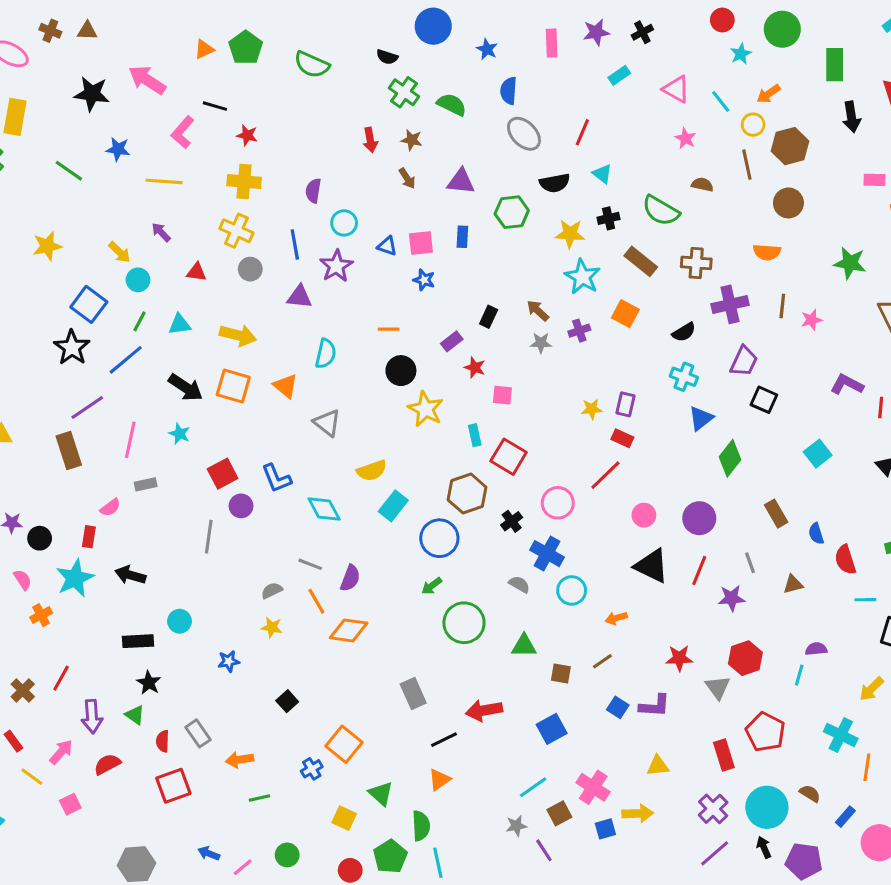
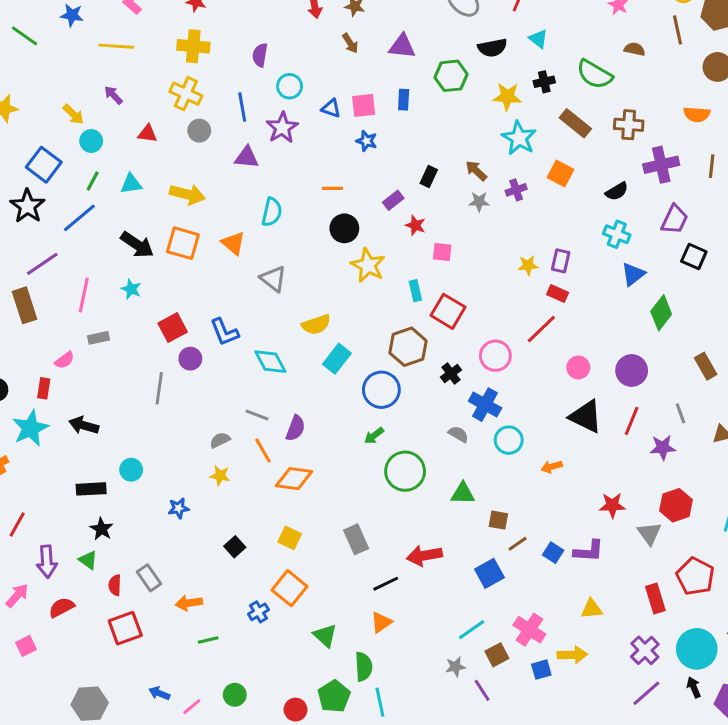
brown line: (602, 661) -> (518, 544), moved
yellow square: (344, 818) -> (290, 538), moved

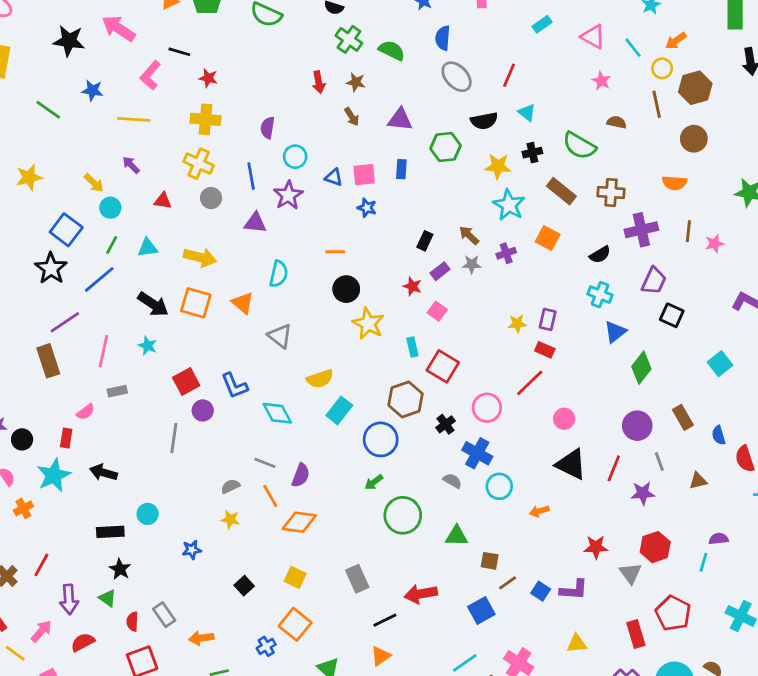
purple rectangle: (393, 200) -> (440, 271), moved
pink square: (442, 252) -> (437, 311), turned 30
purple circle: (632, 370) -> (637, 426), moved

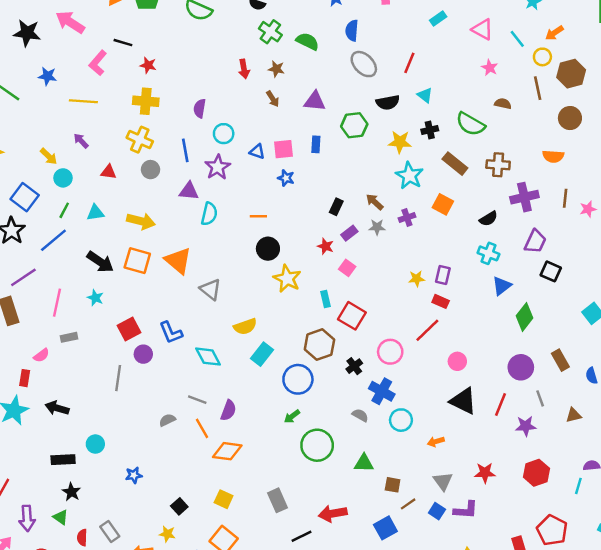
cyan semicircle: (279, 274) -> (209, 214), moved
orange triangle: (243, 303) -> (178, 261), size x1.4
yellow star: (230, 519) -> (167, 534), moved
gray triangle: (630, 573) -> (443, 481), moved

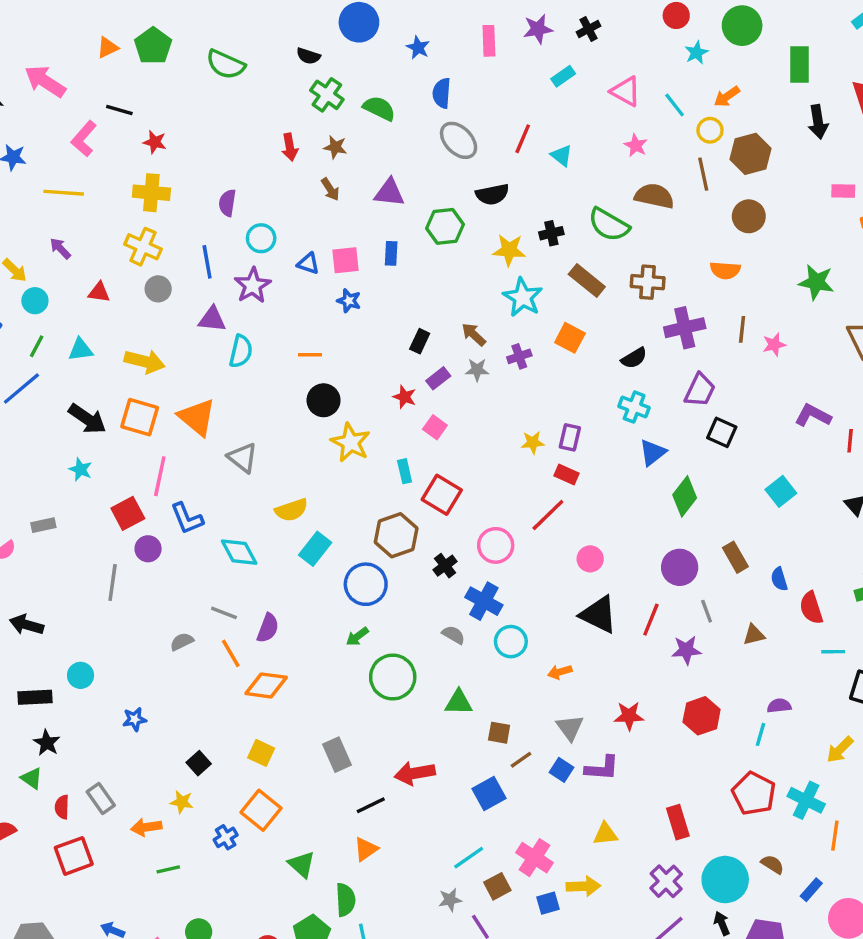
cyan triangle: (425, 95) -> (561, 156), moved
brown semicircle: (503, 104) -> (654, 196), size x1.6
pink line: (57, 303) -> (160, 476), moved
red pentagon: (552, 530) -> (754, 793), moved

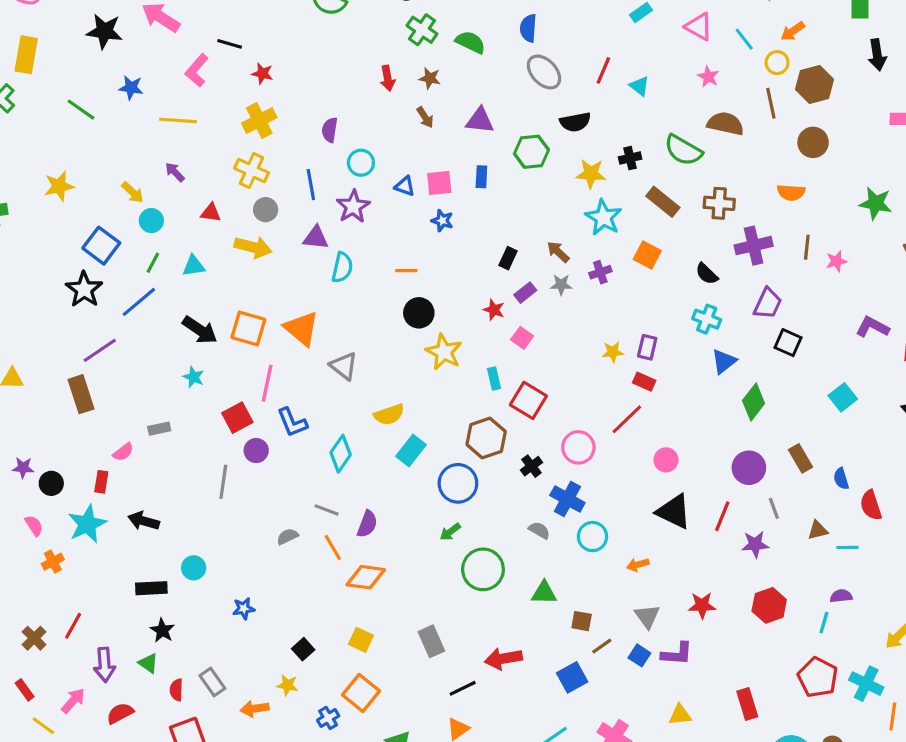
yellow cross: (151, 193) -> (259, 120), turned -32
black semicircle: (634, 358) -> (707, 274), turned 75
yellow arrow: (145, 361) -> (253, 247), moved
cyan diamond: (239, 552) -> (341, 454), turned 63
cyan line: (833, 652) -> (847, 547), moved

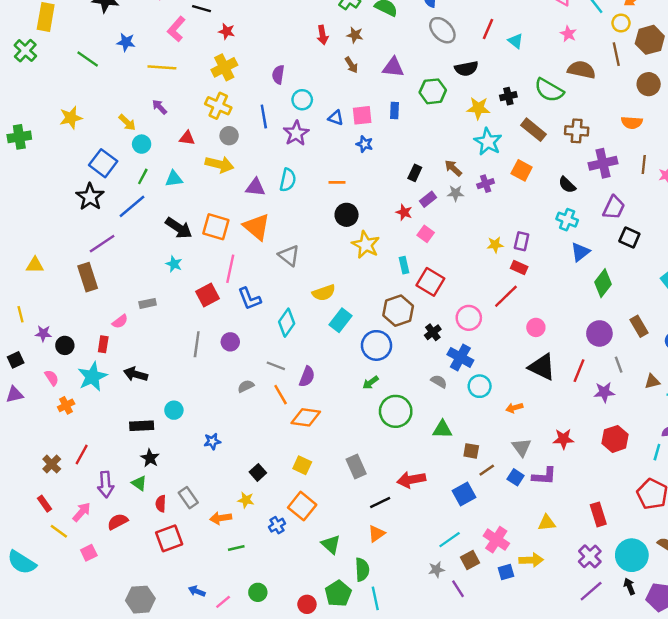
purple triangle: (316, 238) -> (255, 187), moved
purple circle: (256, 451) -> (230, 342), moved

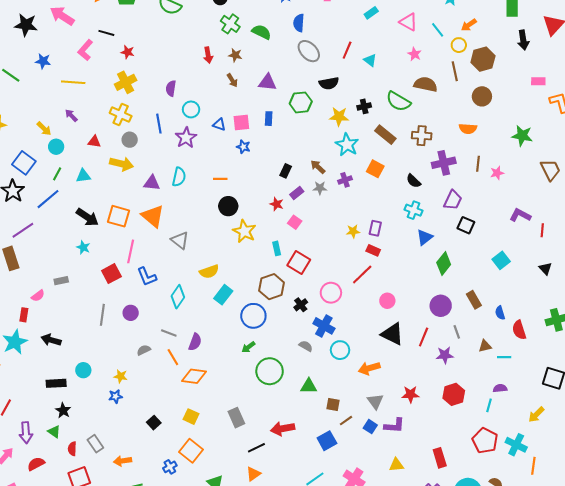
orange arrow: (514, 408) -> (369, 368), size x1.5
yellow star: (246, 500) -> (121, 376), moved

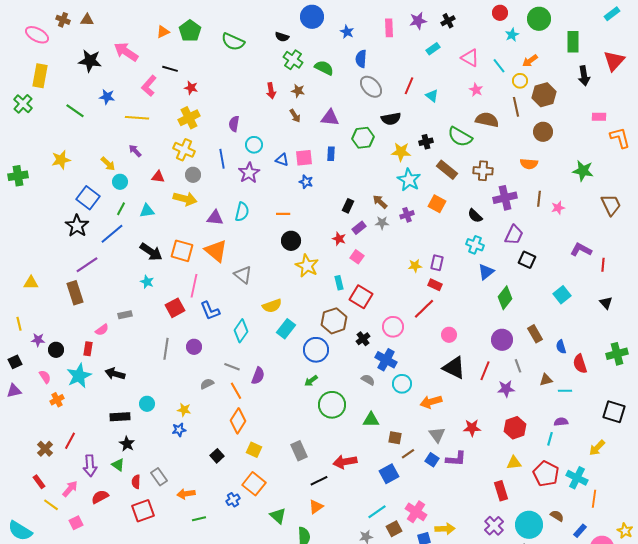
orange diamond: (194, 376) -> (238, 421), moved, turned -65
yellow triangle: (396, 465) -> (514, 463), moved

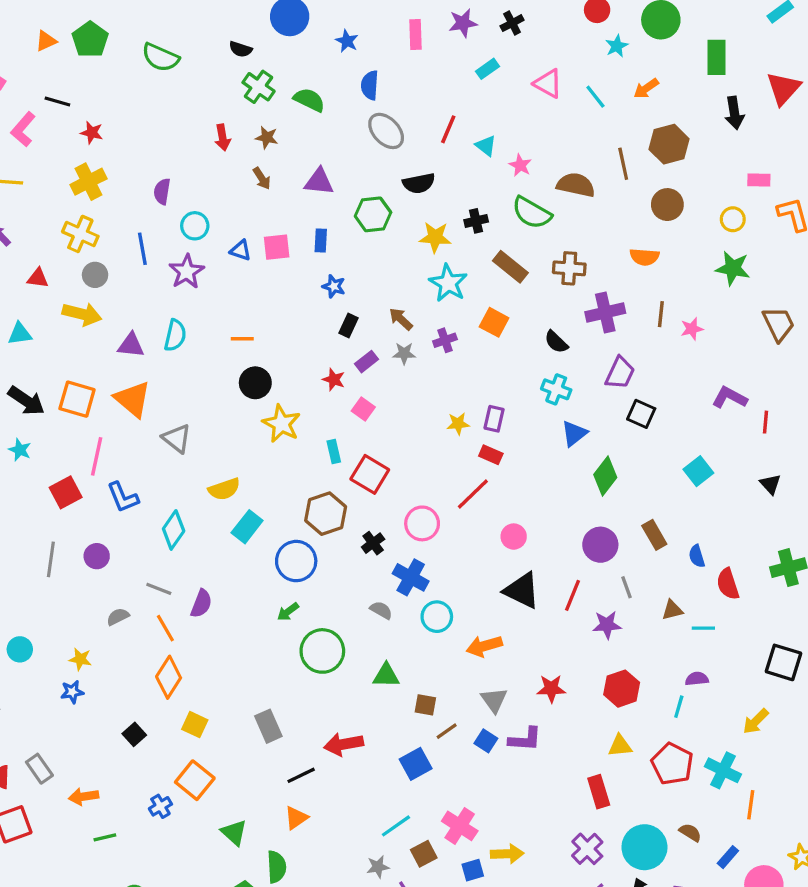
yellow circle: (520, 81) -> (733, 219), moved
pink star: (476, 90) -> (520, 165), moved
blue star: (306, 182) -> (334, 286), moved

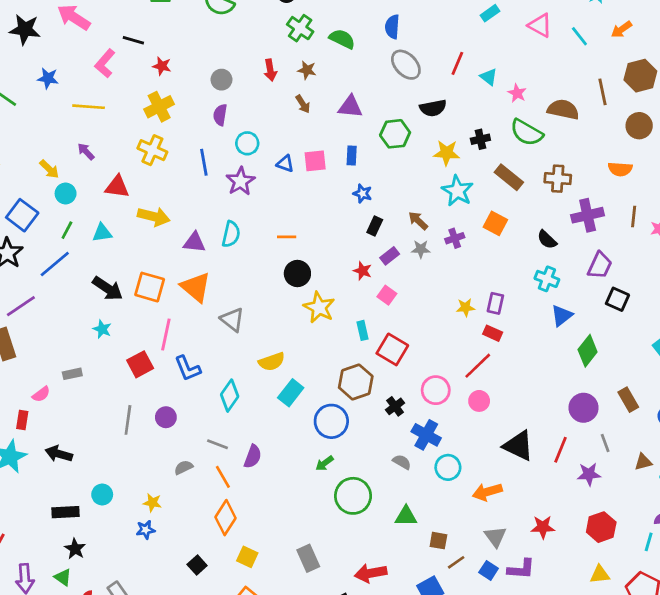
gray circle: (95, 275) -> (221, 80), moved
red triangle: (38, 278) -> (117, 187), size x1.4
pink circle: (514, 537) -> (479, 401), moved

